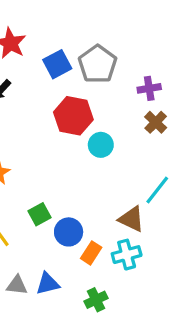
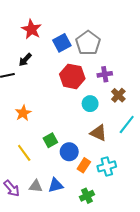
purple cross: (149, 88) -> (105, 74), moved
brown cross: (156, 122) -> (118, 95), moved
cyan circle: (101, 145) -> (90, 104), moved
brown triangle: (131, 219) -> (98, 133), moved

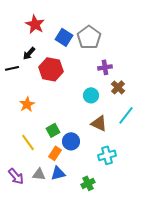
blue square: (62, 43) -> (64, 37), turned -30
red hexagon: (72, 76) -> (51, 69), moved
orange rectangle: (84, 165) -> (55, 153), moved

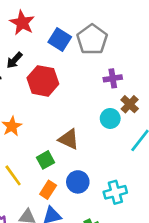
cyan circle: (91, 95) -> (110, 118), moved
brown triangle: (99, 123) -> (69, 139), moved
blue circle: (71, 141) -> (78, 182), moved

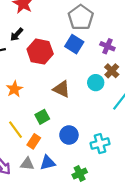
blue square: (60, 40) -> (74, 44), moved
purple cross: (113, 78) -> (107, 46), moved, turned 32
brown triangle: (69, 139) -> (61, 89), moved
orange rectangle: (48, 190) -> (34, 141), moved

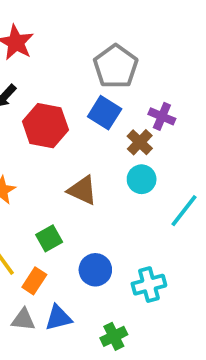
brown cross: (112, 71) -> (140, 142), moved

